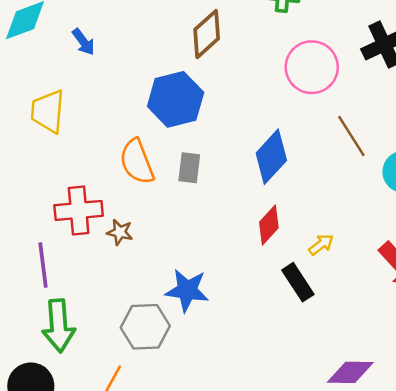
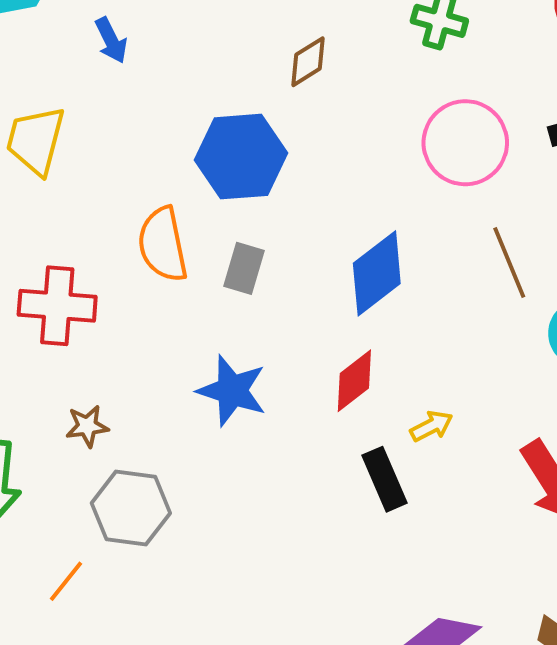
brown diamond: (207, 34) -> (308, 62), size x0.7
brown star: (120, 232) -> (87, 426), moved, turned -30
blue star: (187, 290) -> (232, 391), moved

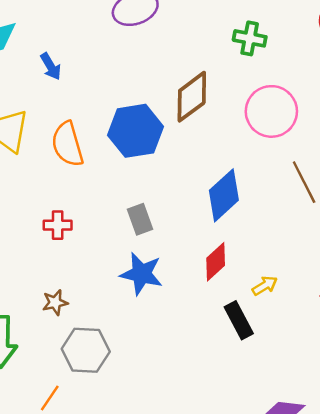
brown diamond: (308, 62) -> (192, 97), moved, size x1.6
orange semicircle: (163, 244) -> (67, 144), moved
gray rectangle: (244, 268) -> (140, 219), moved, turned -32
red cross: (57, 306) -> (58, 225), moved, size x0.6

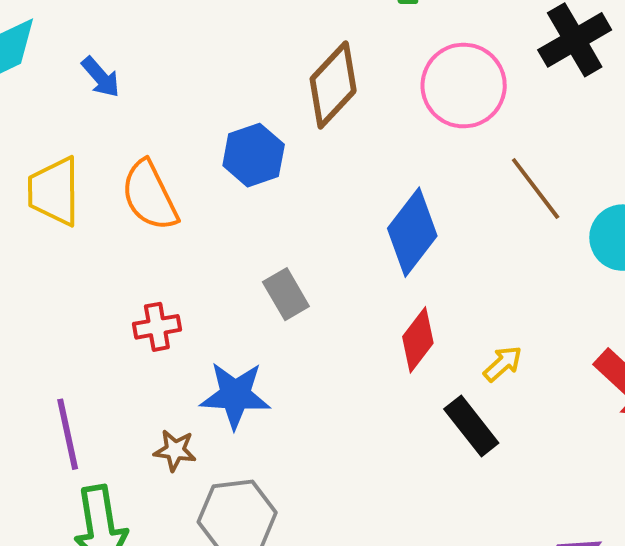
blue hexagon: (136, 131) -> (254, 155), size x0.7
blue star: (141, 274) -> (235, 395), moved
brown star: (55, 302) -> (175, 450), turned 30

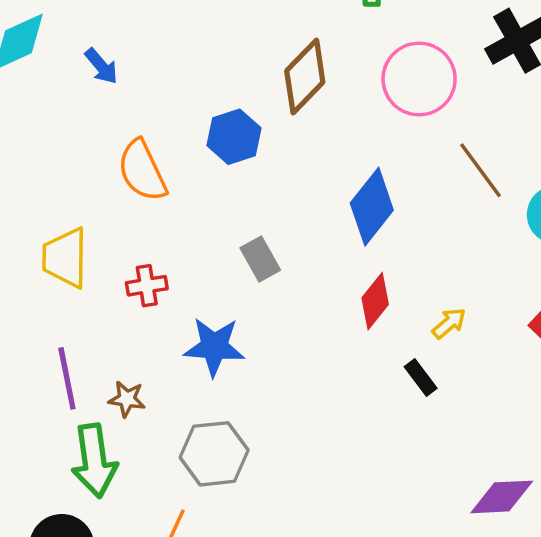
yellow trapezoid: (54, 191) -> (65, 258), moved
black rectangle: (471, 426) -> (421, 377), size x0.7
brown star: (175, 450) -> (127, 399), moved

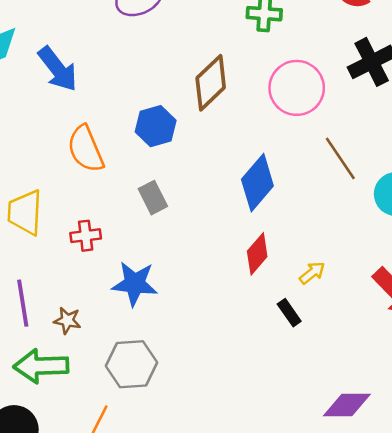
blue arrow: (101, 66) -> (58, 69), size x1.6
gray rectangle: (260, 259) -> (153, 198), moved
green arrow: (94, 461) -> (41, 366), turned 94

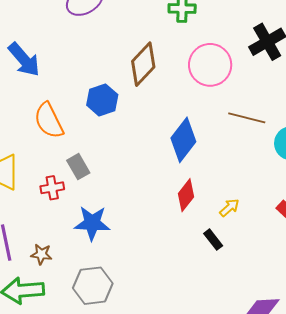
brown line: (340, 158) -> (247, 118), turned -39
gray rectangle: (153, 198) -> (78, 167), moved

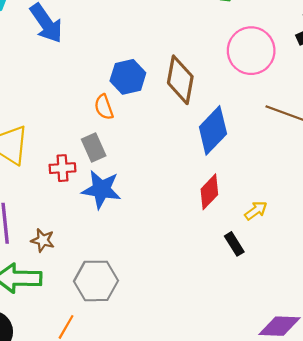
brown diamond: (143, 64) -> (180, 80), moved, turned -39
orange semicircle: (49, 121) -> (104, 107), moved, size x0.6
blue star: (92, 223) -> (101, 189), moved

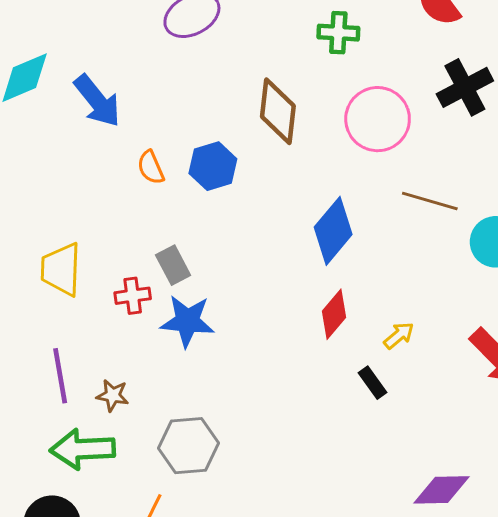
brown diamond: (180, 80) -> (278, 111), moved
orange semicircle: (104, 107) -> (151, 167), moved

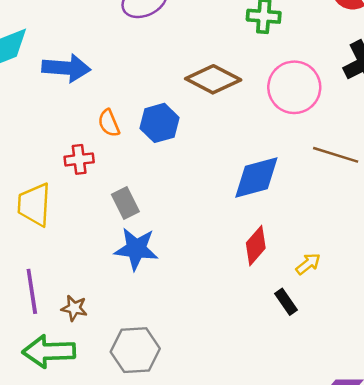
blue arrow: (97, 101) -> (66, 68), turned -48
brown diamond: (278, 111) -> (213, 79), turned -70
blue diamond: (333, 231) -> (256, 178), turned 34
red cross: (133, 296) -> (79, 159), moved

